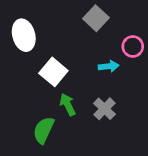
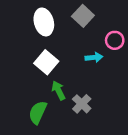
white ellipse: (24, 35) -> (44, 22), moved
gray cross: (104, 109) -> (82, 104), moved

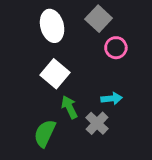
pink circle: (115, 40) -> (116, 48), moved
cyan arrow: (94, 57) -> (112, 99), moved

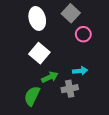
green arrow: (69, 107) -> (50, 77), turned 91
gray cross: (97, 123) -> (70, 89), turned 35

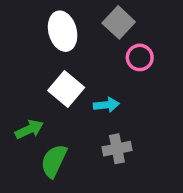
cyan arrow: (80, 71) -> (106, 105), moved
green arrow: (50, 77) -> (29, 129), moved

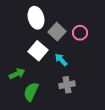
gray square: (119, 22) -> (57, 32), moved
cyan arrow: (106, 105) -> (61, 60), turned -128

